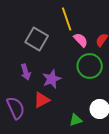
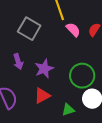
green circle: (90, 66) -> (82, 76), moved
red triangle: (42, 100) -> (42, 96), moved

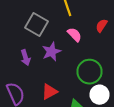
pink semicircle: (73, 30) -> (74, 35), moved
purple star: (44, 69) -> (52, 52), moved

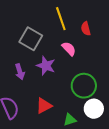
red semicircle: (102, 26) -> (86, 29), moved, turned -48
purple star: (52, 52) -> (46, 66), turned -30

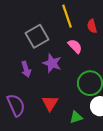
gray square: (31, 39) -> (37, 36), turned 30
red triangle: (44, 106) -> (50, 103), turned -30

